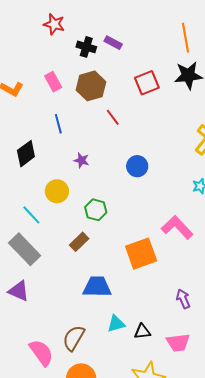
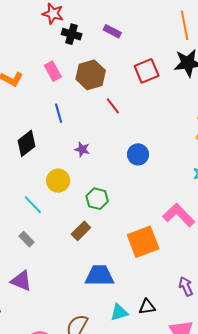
black cross: (86, 47) -> (72, 34), moved
gray rectangle: (25, 249) -> (27, 239), size x0.5
black triangle: (142, 331) -> (147, 307), moved

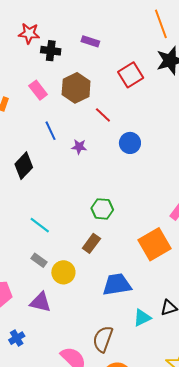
purple star: (82, 149) -> (79, 147), moved
blue circle: (138, 154) -> (130, 143), moved
yellow circle: (58, 181) -> (63, 272), moved

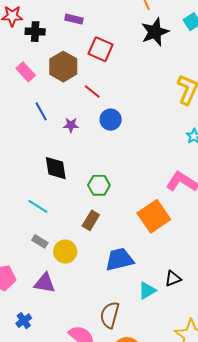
red square: (131, 75) -> (101, 49), moved, turned -30
blue circle: (130, 143) -> (111, 120), moved
black diamond: (24, 166) -> (56, 168), moved, turned -48

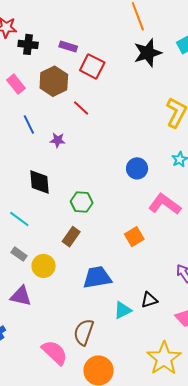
purple rectangle: (74, 19) -> (68, 47), moved
blue circle: (111, 120) -> (137, 168), moved
orange square: (154, 216) -> (134, 237), size x0.6

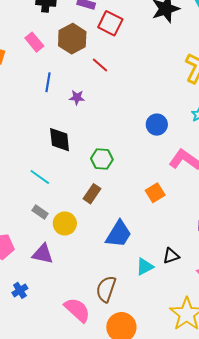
blue line: (29, 124) -> (48, 82), turned 36
blue trapezoid: (97, 277) -> (119, 234), turned 132

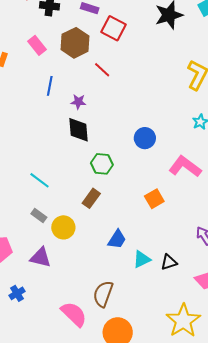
blue circle: (157, 125) -> (145, 138), moved
black diamond: (60, 140) -> (78, 130), moved
blue trapezoid: (119, 234) -> (117, 239), size x0.7
cyan triangle: (145, 267) -> (142, 259), moved

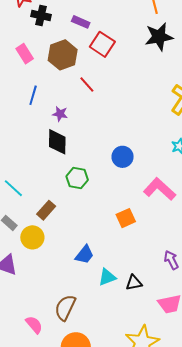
brown rectangle: (91, 198) -> (46, 210), moved
pink semicircle: (74, 314) -> (34, 325), size x0.7

